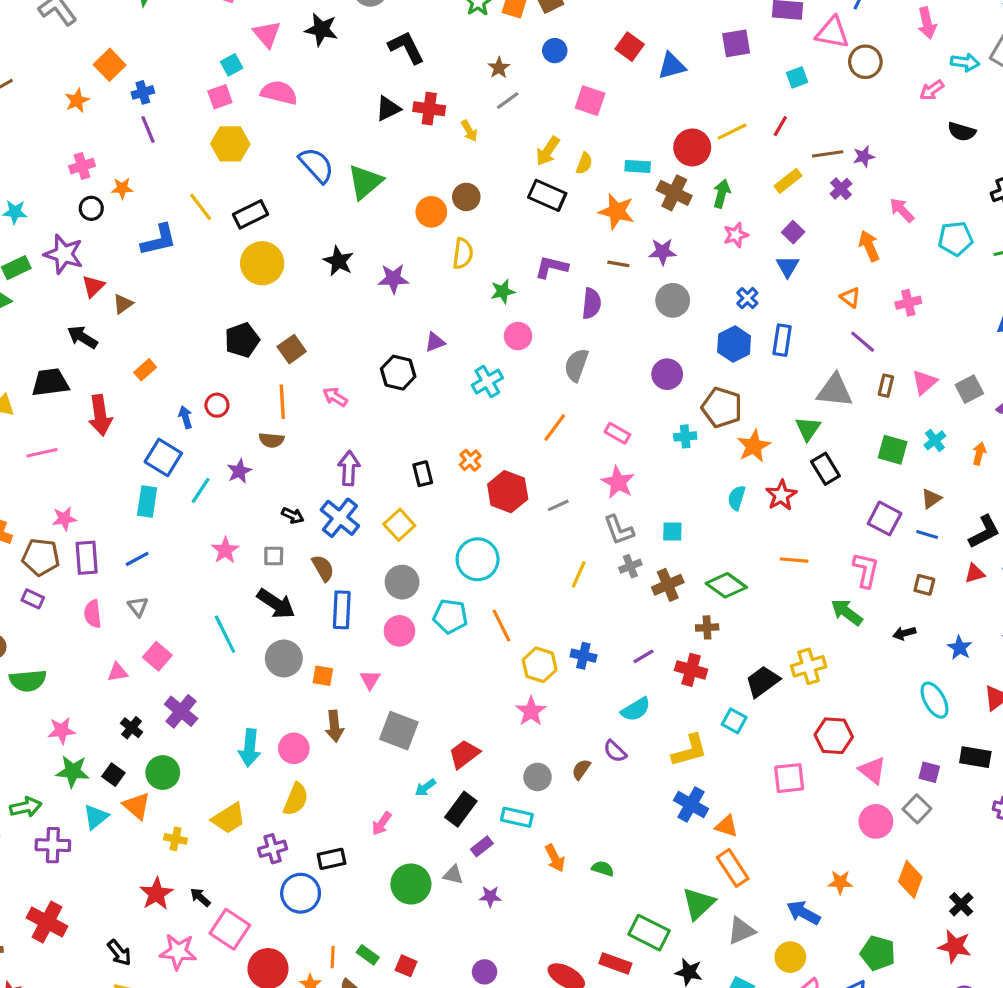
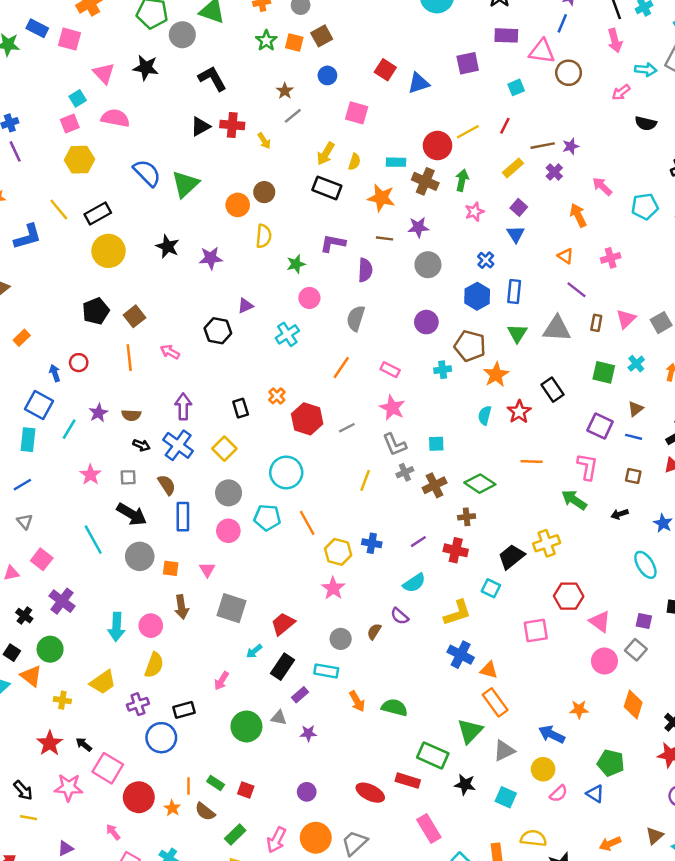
green triangle: (808, 429) -> (517, 333), moved
brown semicircle: (271, 440) -> (131, 415), moved
green semicircle: (603, 869) -> (395, 707), size x1.5

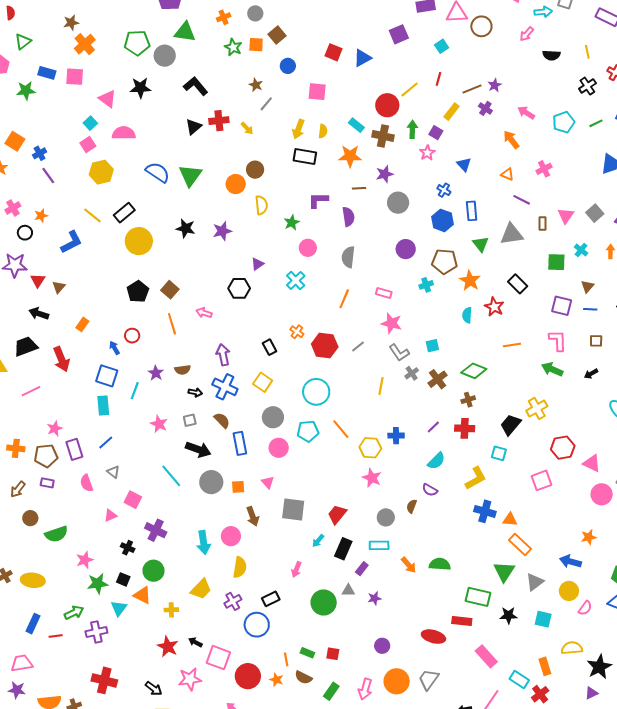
cyan rectangle: (396, 162) -> (356, 125), turned 49
purple square: (519, 207) -> (436, 133), moved

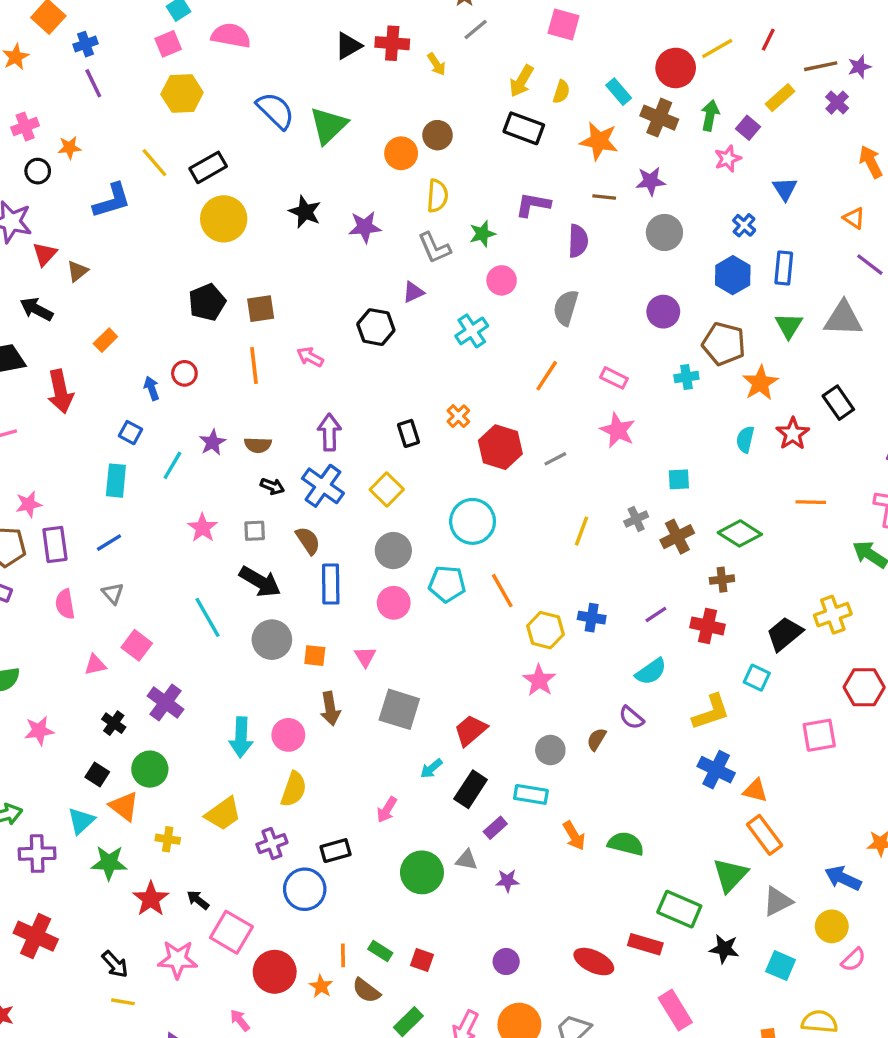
brown square: (170, 290) -> (261, 309), turned 30
gray L-shape: (399, 353) -> (434, 248), moved
blue square: (107, 376) -> (130, 433), size x0.6
green star: (98, 584) -> (109, 863), moved

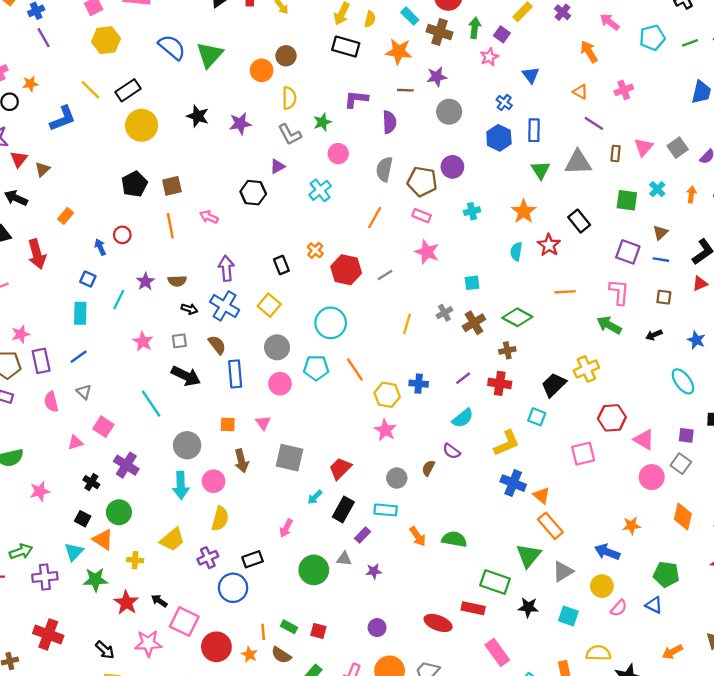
brown pentagon: (724, 344) -> (422, 181), moved
gray circle: (272, 640) -> (187, 445), moved
orange triangle: (755, 791) -> (542, 495), turned 30

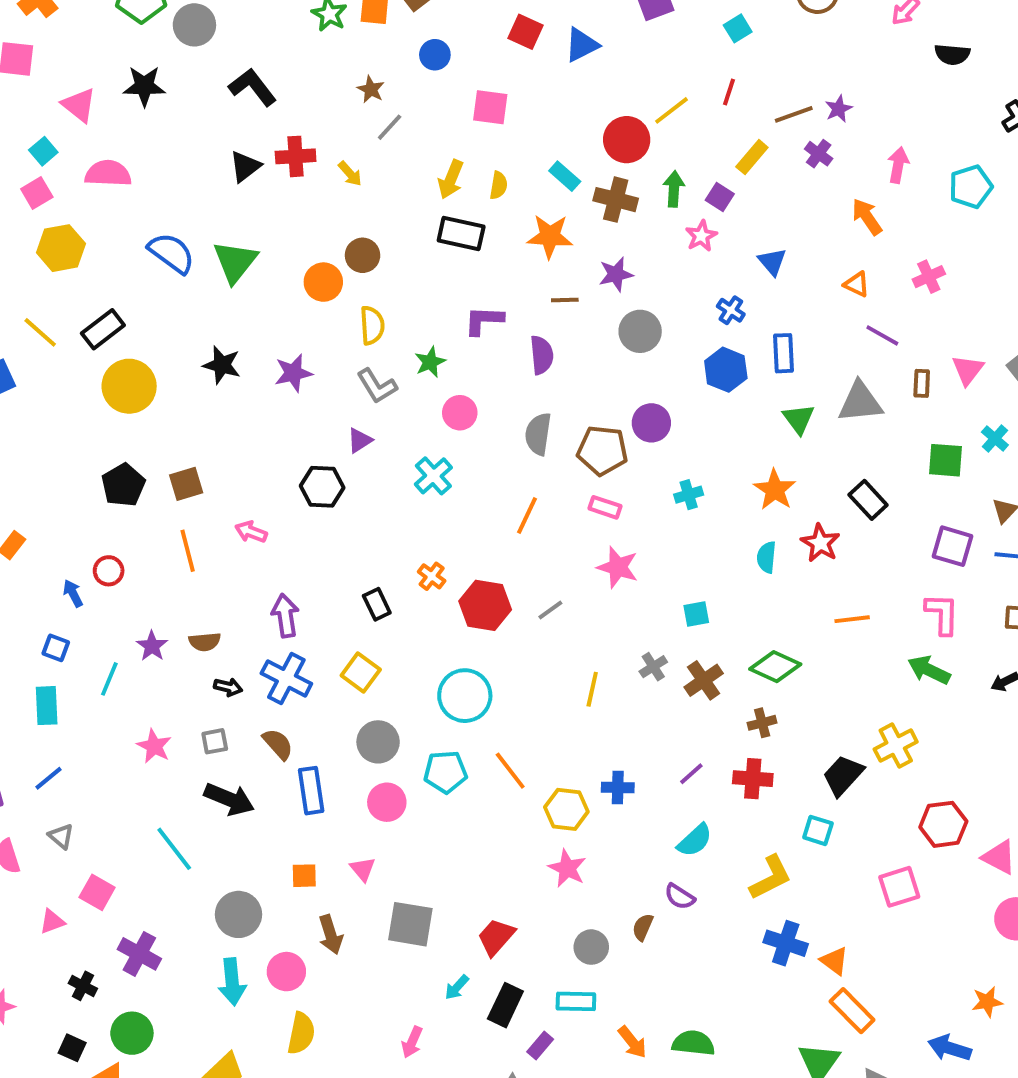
pink arrow: (610, 22) -> (898, 165), turned 66

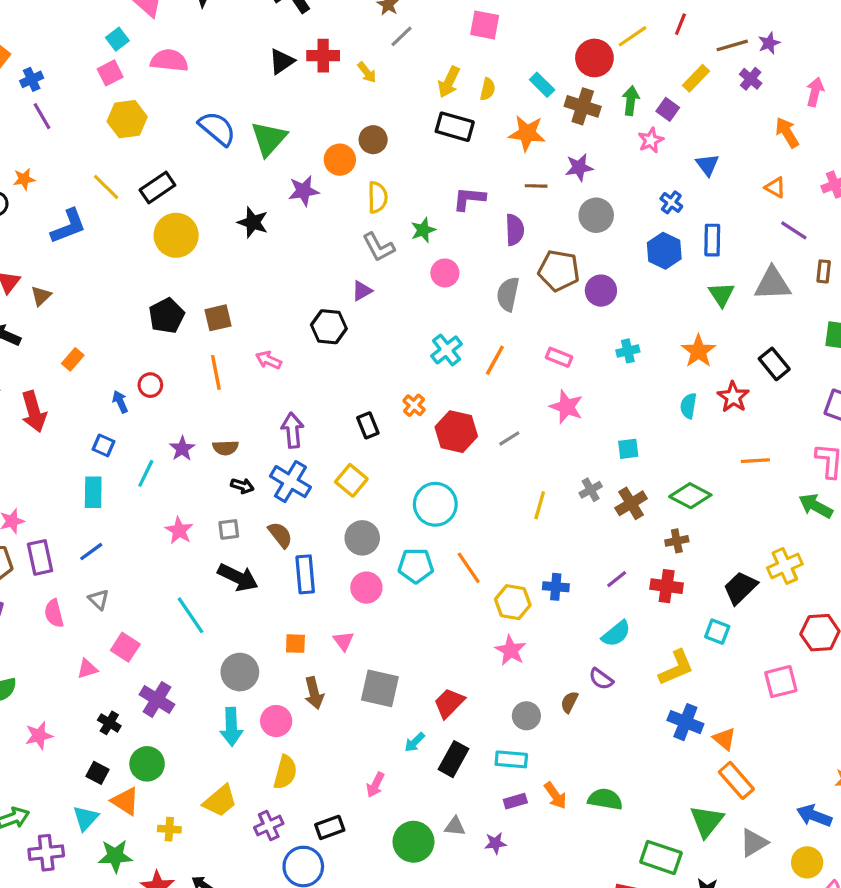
purple star: (293, 373) -> (304, 191), moved
brown pentagon: (602, 450) -> (559, 271), moved
cyan cross: (433, 476) -> (447, 350), moved
purple rectangle: (540, 1046) -> (515, 801), moved, turned 30

